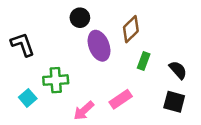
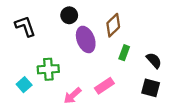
black L-shape: (23, 44) -> (25, 26), moved

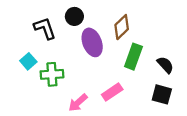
black L-shape: (25, 26) -> (45, 28), moved
green rectangle: (124, 53) -> (133, 57), size x1.5
cyan square: (24, 85) -> (28, 61), moved

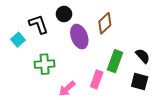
green rectangle: (133, 57) -> (115, 61), moved
cyan square: (28, 61) -> (18, 40), moved
pink rectangle: (112, 92) -> (97, 79), turned -36

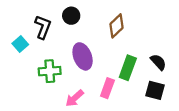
black L-shape: (38, 24) -> (43, 27), turned 40
purple ellipse: (79, 37) -> (83, 56), moved

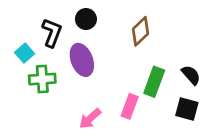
purple ellipse: (83, 56) -> (82, 60), moved
green cross: (50, 71) -> (42, 79), moved

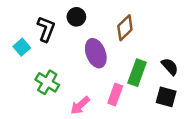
purple ellipse: (82, 60) -> (96, 53), moved
green cross: (42, 79) -> (47, 82), moved, turned 35

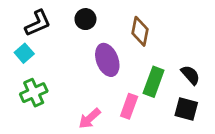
brown diamond: (125, 28) -> (140, 31), turned -35
black L-shape: (46, 29) -> (38, 23), moved, turned 45
green cross: (47, 82) -> (34, 93), moved, turned 35

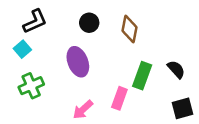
black circle: (85, 19) -> (89, 23), moved
purple ellipse: (107, 60) -> (78, 62), moved
black square: (186, 109) -> (182, 108), moved, turned -30

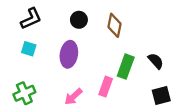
cyan square: (22, 49) -> (29, 49), moved, turned -32
purple ellipse: (78, 62) -> (69, 54), turned 30
green cross: (31, 86) -> (24, 93), moved

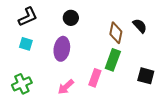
brown diamond: (115, 25) -> (116, 33), moved
black semicircle: (156, 61) -> (140, 26), moved
black square: (161, 95) -> (146, 76), moved, turned 30

